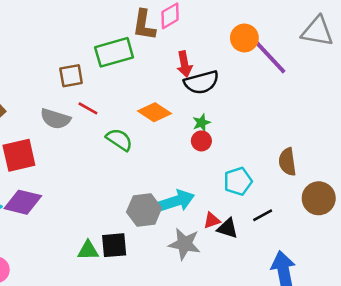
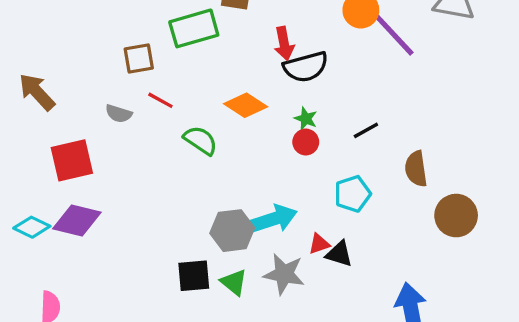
gray semicircle: (55, 119) -> (119, 114), size x0.7
green star: (201, 123) -> (306, 119), turned -30
black line: (263, 215) -> (366, 130), moved
green triangle: (88, 250) -> (234, 282), moved, turned 40

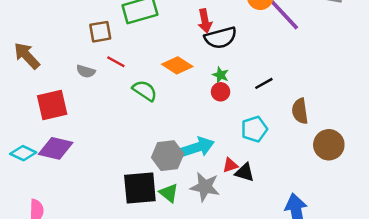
black square: (194, 276) -> (140, 188), size x1.4

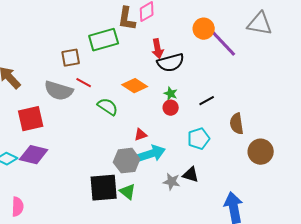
gray semicircle: (86, 71) -> (59, 91), size x1.8
red triangle: (230, 165) -> (141, 135), moved
gray star: (205, 187) -> (172, 182), moved, size x0.7

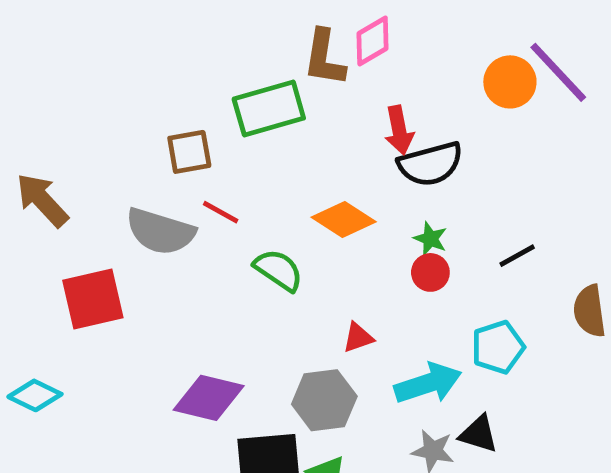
purple line: (224, 44) -> (558, 72), moved
cyan arrow: (152, 154) -> (428, 383), moved
purple diamond: (34, 155) -> (209, 398), moved

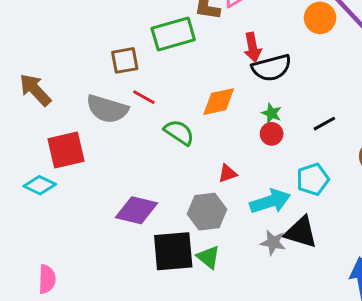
orange diamond: (344, 219) -> (219, 102), turned -45
cyan diamond: (35, 395) -> (40, 185), moved
black triangle: (479, 434) -> (301, 232), size x1.4

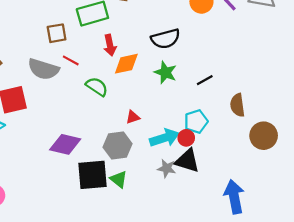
red arrow: (252, 47) -> (110, 45), moved
green star: (272, 113) -> (166, 72), size x1.5
red circle: (272, 134) -> (186, 138), moved

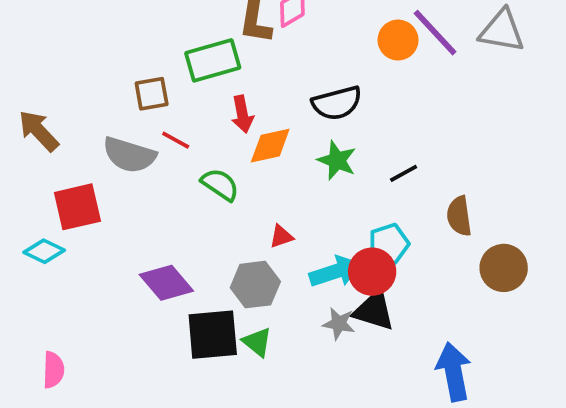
red circle: (186, 138) -> (372, 272), size x1.6
purple diamond: (65, 144) -> (166, 283), turned 36

